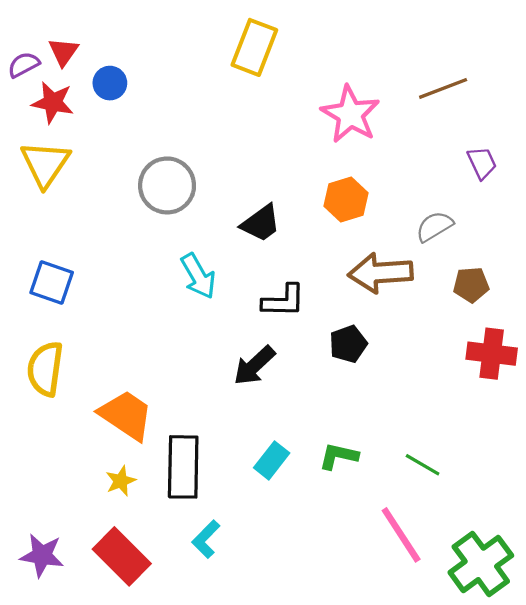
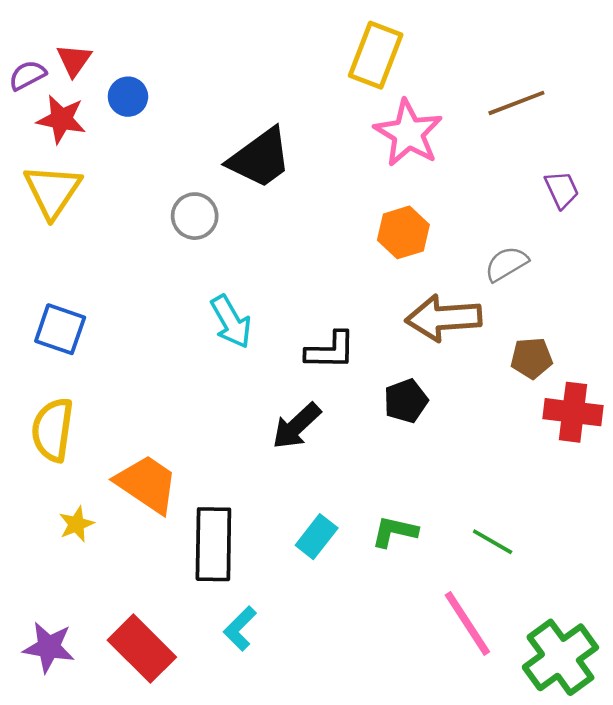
yellow rectangle: (254, 47) -> (376, 55), moved
gray circle: (167, 185) -> (195, 216), size x0.7
black trapezoid: (261, 223) -> (260, 158), moved, size x1.4
brown pentagon: (471, 285) -> (532, 358), moved
yellow star: (121, 481) -> (76, 524), moved

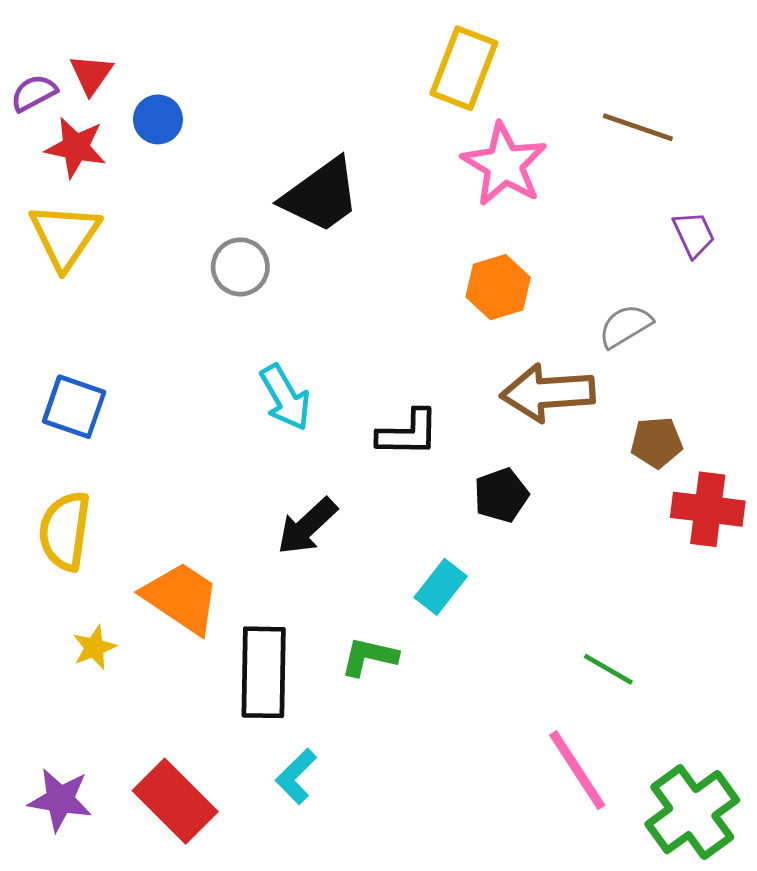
brown line: (516, 103) -> (638, 127), turned 40
black arrow: (296, 426) -> (307, 526), moved
green L-shape: (395, 532) -> (369, 657), moved
cyan rectangle: (317, 537) -> (441, 587), moved

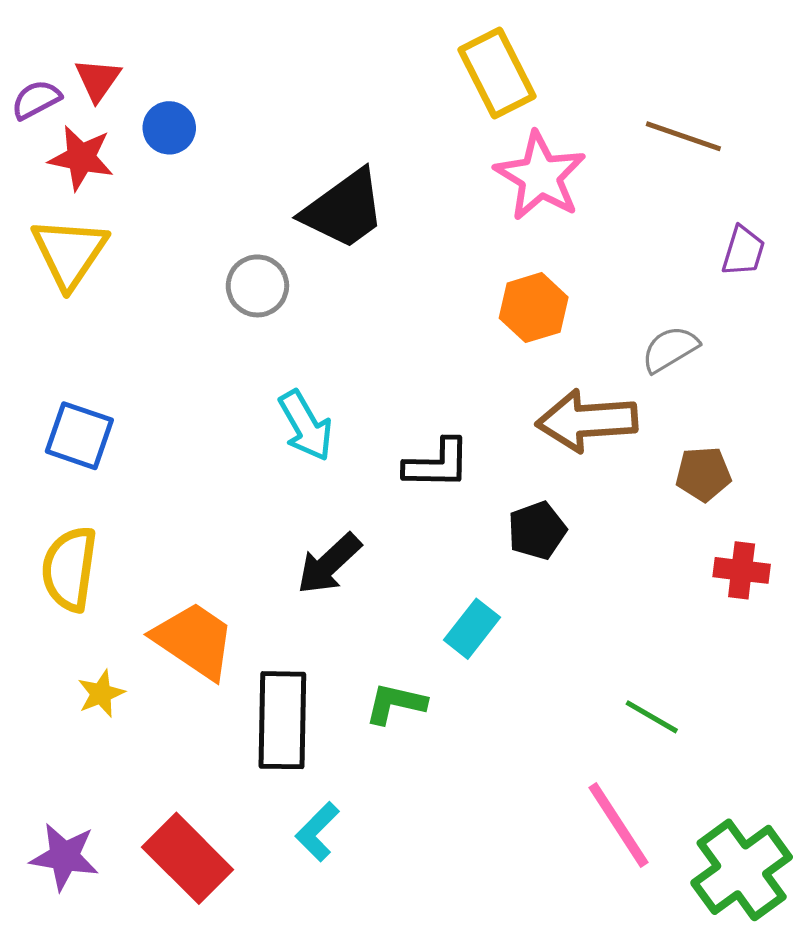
yellow rectangle: (464, 68) -> (497, 73), turned -48
purple trapezoid: (694, 234) -> (743, 251), turned 42
red cross: (708, 509) -> (742, 570), moved, size x0.7

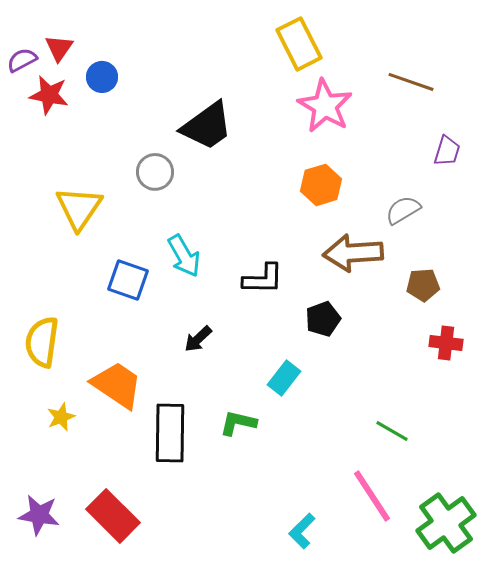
yellow triangle: (69, 253) -> (79, 208), moved
blue square: (79, 436) -> (128, 280), moved
black arrow: (329, 564) -> (198, 339), size x0.7
cyan L-shape: (317, 832) -> (302, 531), moved

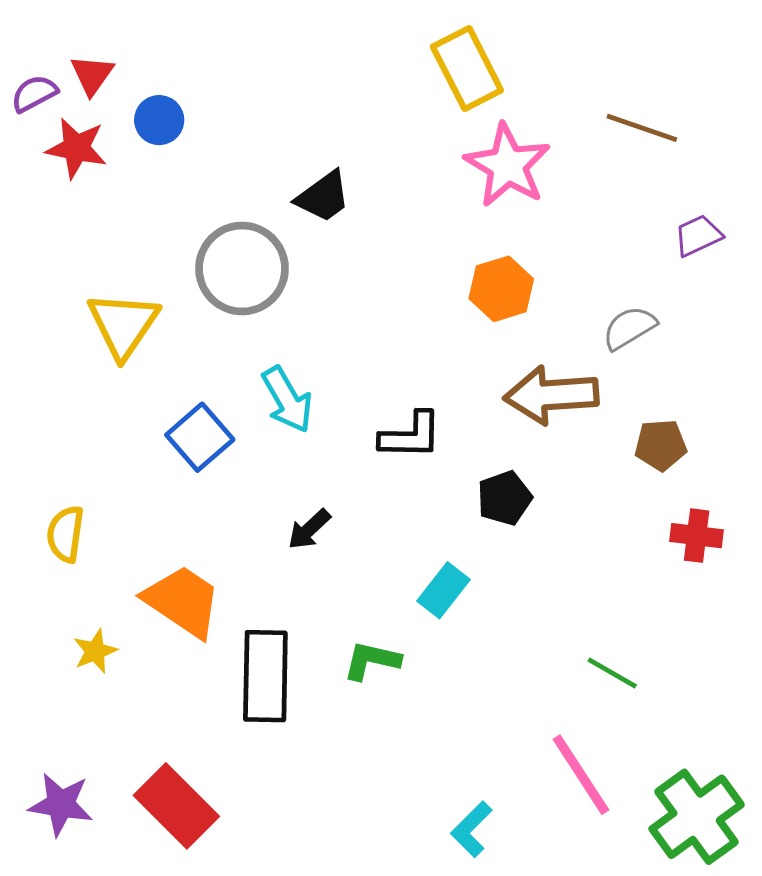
black trapezoid: (207, 126) -> (323, 197), size x0.7
purple trapezoid: (447, 151) -> (698, 236), turned -132
gray circle: (155, 172) -> (242, 268), size x1.6
blue square: (128, 280) -> (200, 437), turned 30
yellow semicircle: (42, 342) -> (65, 534), size x0.7

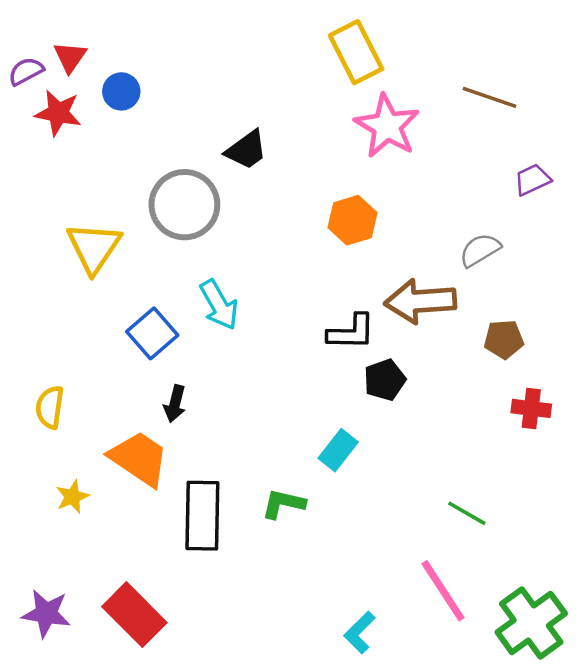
orange hexagon: (501, 289) -> (352, 220), moved
black L-shape: (411, 436) -> (351, 332), moved
black arrow: (309, 529) -> (175, 404), moved, turned -33

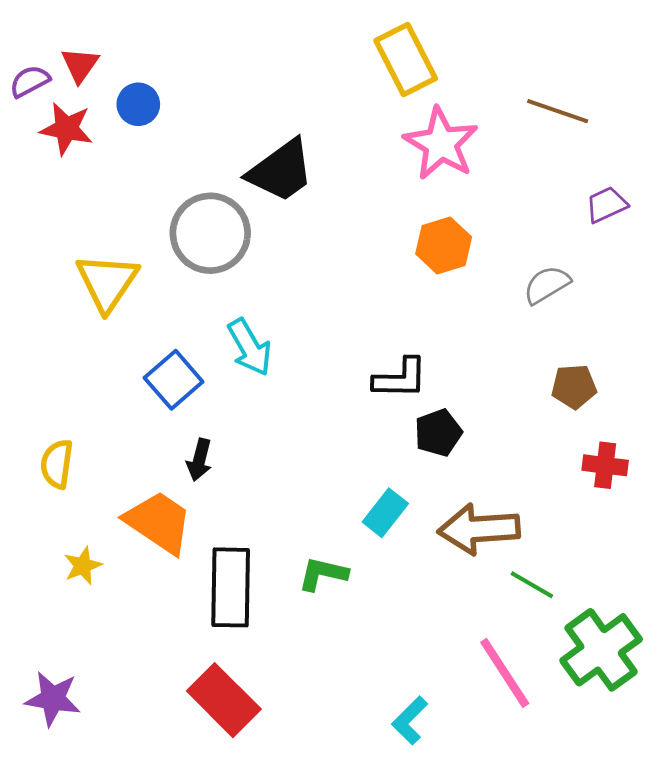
black trapezoid: (246, 150) -> (281, 171), size x1.4
orange hexagon: (352, 220) -> (444, 245), moved
brown arrow: (420, 301) -> (479, 529), moved
red rectangle: (134, 615) -> (224, 700), moved
green cross: (531, 623) -> (601, 650), moved

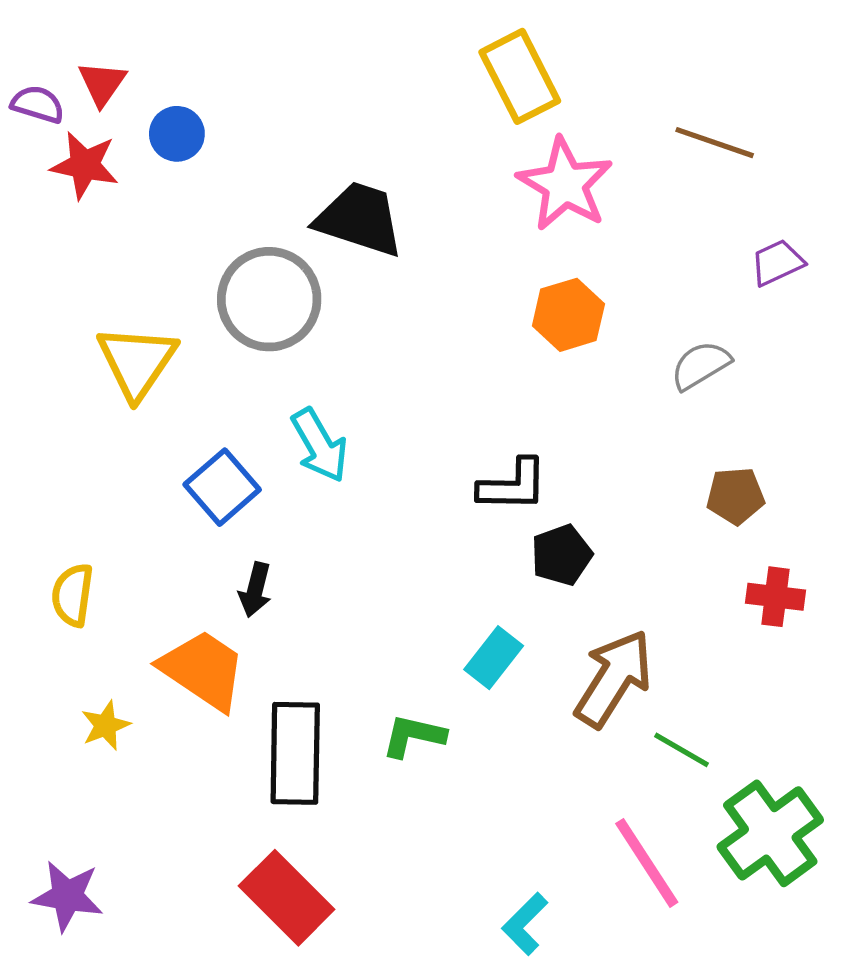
purple semicircle: (30, 81) -> (38, 104), turned 45
black trapezoid: (281, 171) -> (360, 219), turned -126
brown arrow: (479, 529) -> (614, 678), turned 126

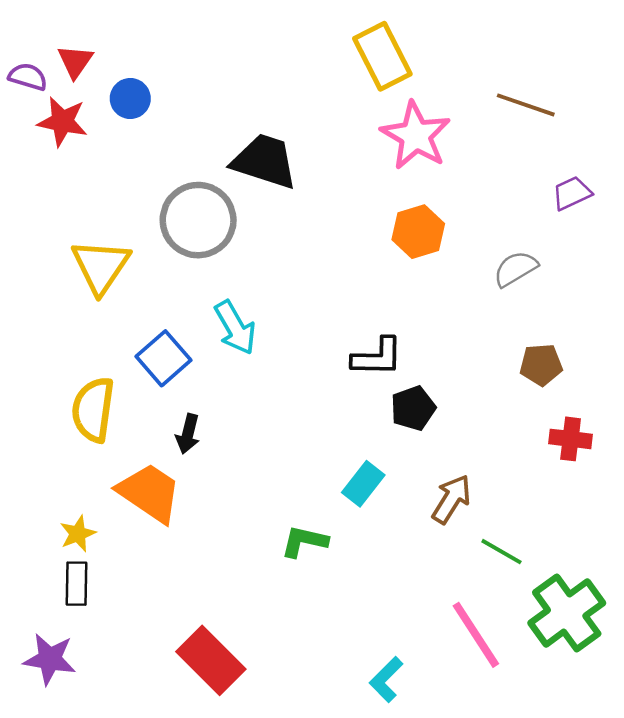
yellow semicircle: (72, 595) -> (93, 410), moved, size x1.4
brown arrow: (614, 678) -> (452, 499), size x0.7
black rectangle: (295, 753) -> (76, 584), moved, size x0.6

